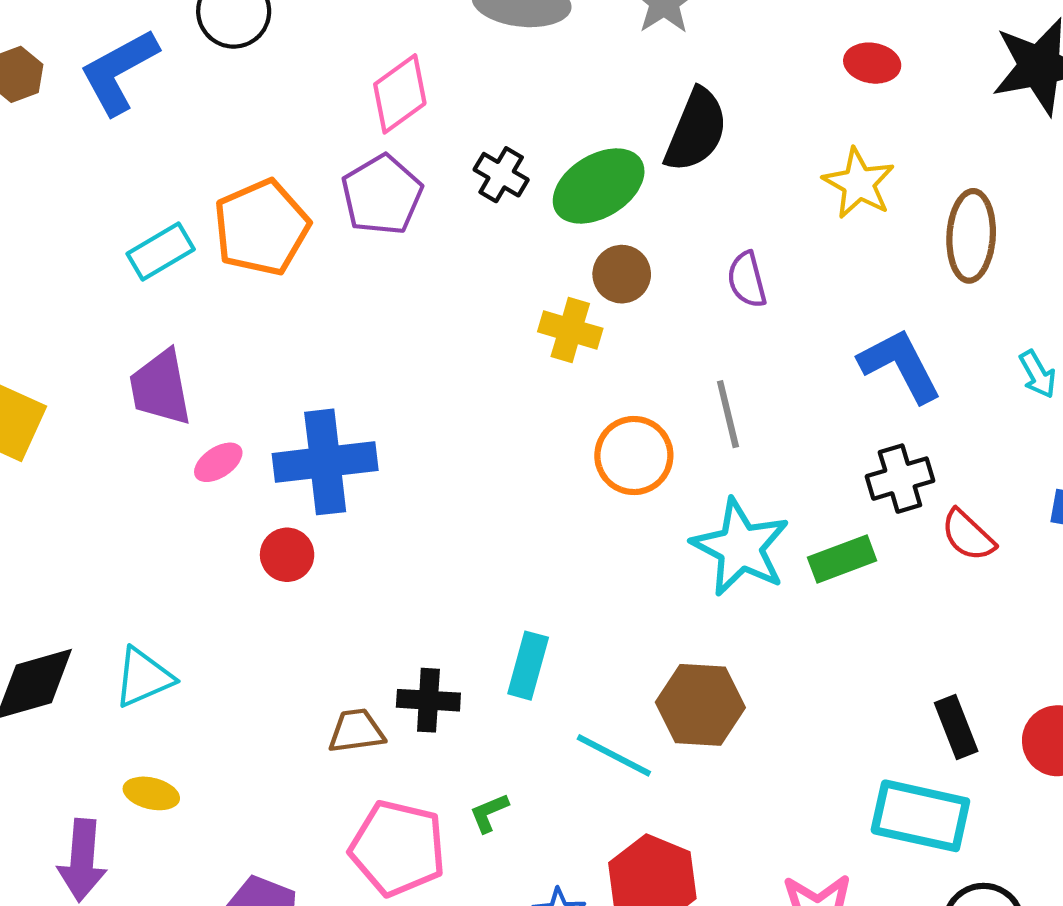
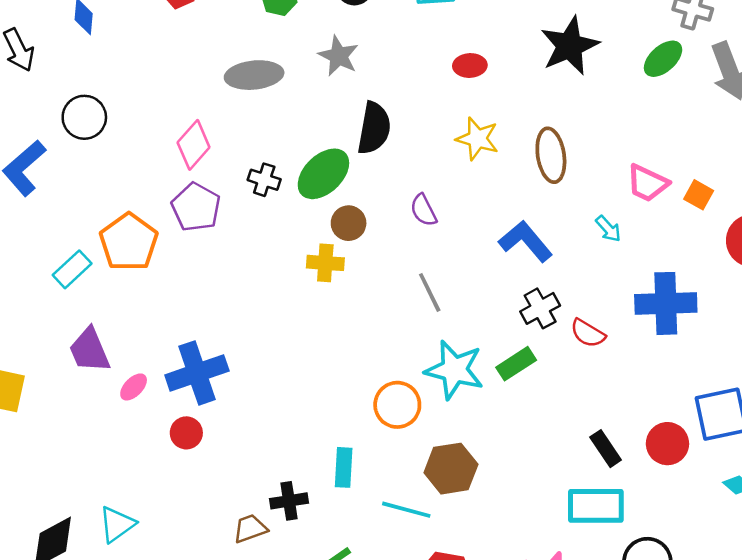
orange circle: (634, 456) -> (397, 405), moved

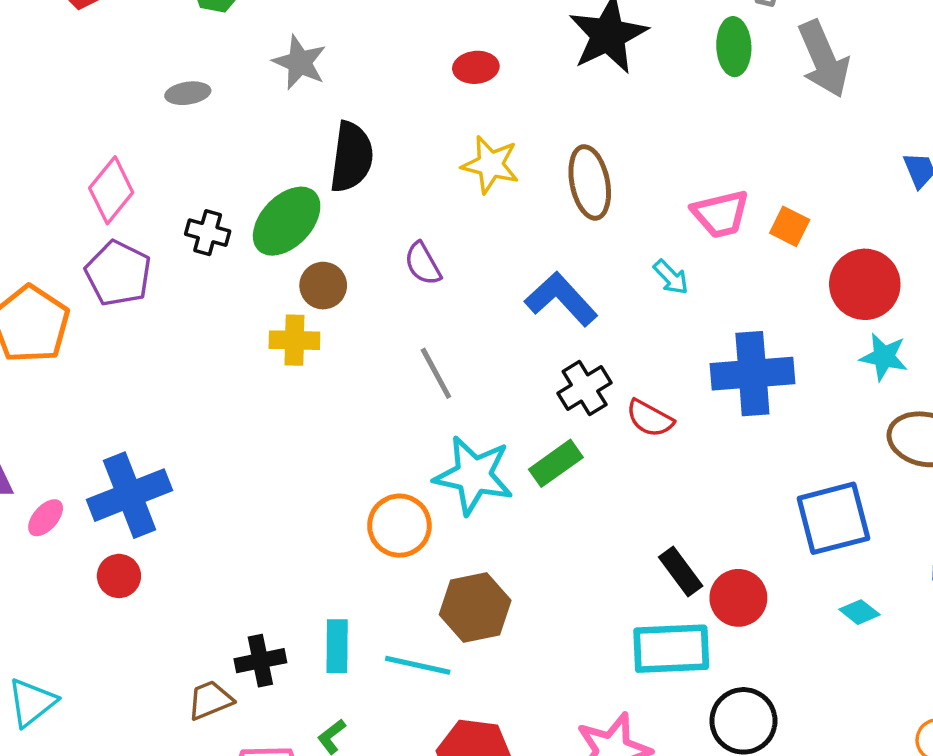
green ellipse: (663, 59) -> (734, 47), turned -48
gray ellipse: (254, 75) -> (188, 93), size x0.6
pink trapezoid: (647, 183) -> (721, 214), turned -36
red circle: (667, 444) -> (738, 598), moved
cyan rectangle: (344, 467) -> (337, 646), moved

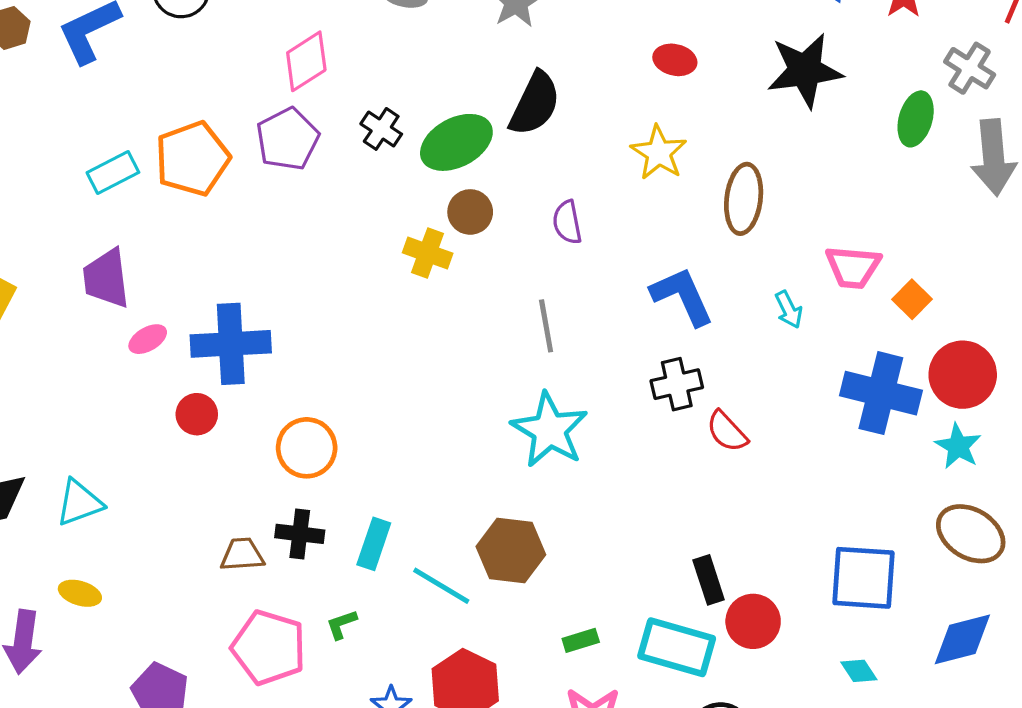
blue cross: (752, 374) -> (881, 393), moved
green rectangle: (556, 463) -> (581, 640), moved, size x0.7
orange circle: (399, 526) -> (307, 448), moved

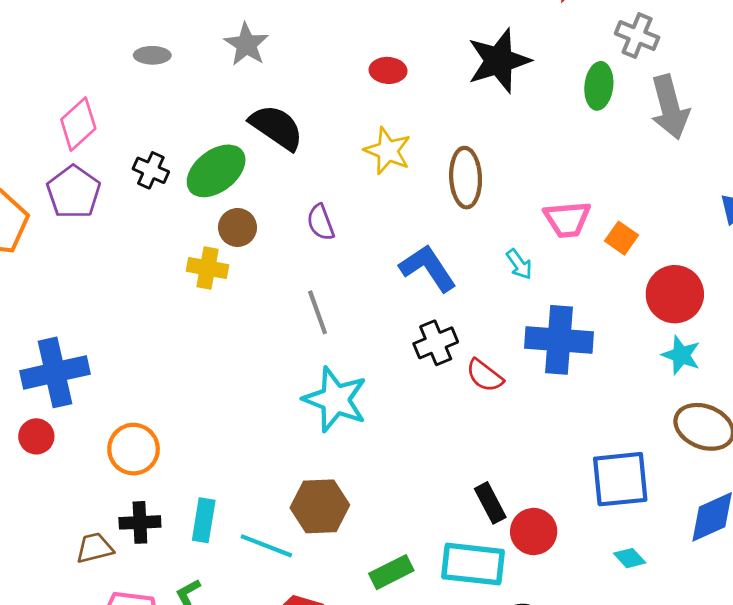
black semicircle: (535, 104) -> (276, 127), turned -72
blue cross: (881, 393) -> (559, 340), moved
green rectangle: (581, 640) -> (391, 572), size x1.4

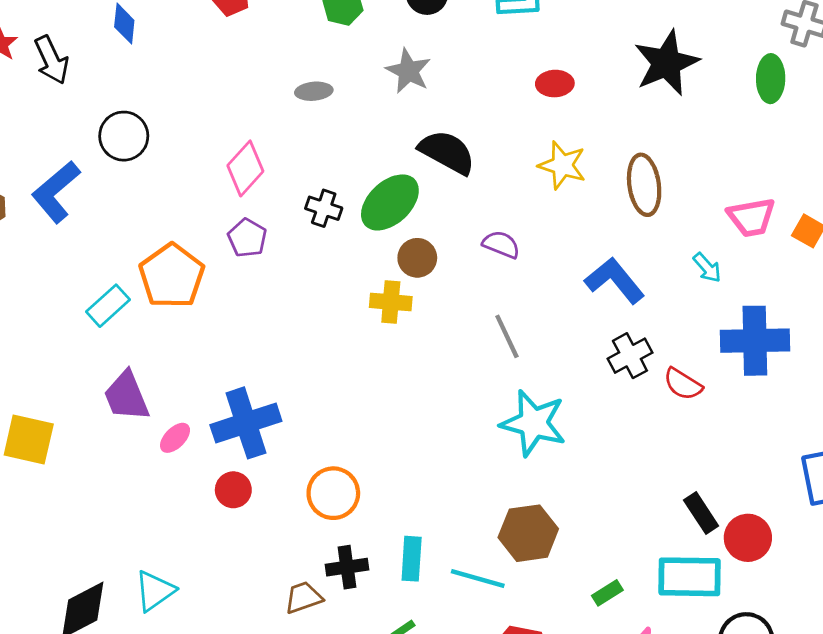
purple pentagon: (74, 192) -> (247, 238), size x0.7
purple semicircle: (321, 222) -> (501, 244), turned 138
green rectangle: (391, 572) -> (607, 593), size x0.7

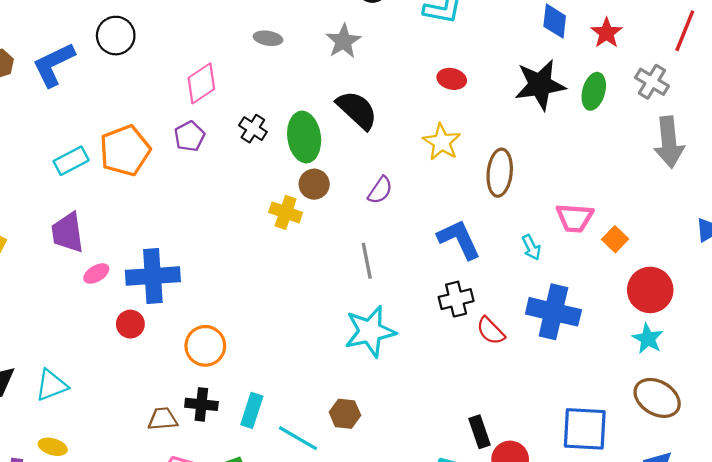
green ellipse: (771, 79) -> (594, 91), moved
green ellipse: (390, 202) -> (304, 137), turned -69
purple semicircle: (501, 244) -> (380, 190), turned 88
cyan star: (533, 423) -> (370, 331), turned 30
brown hexagon: (528, 533) -> (345, 414), size x0.7

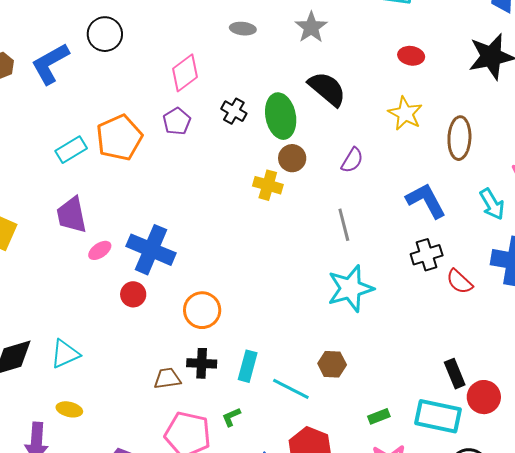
cyan arrow: (531, 247) -> (492, 204), size x1.4
blue cross: (153, 276) -> (151, 250), turned 30

